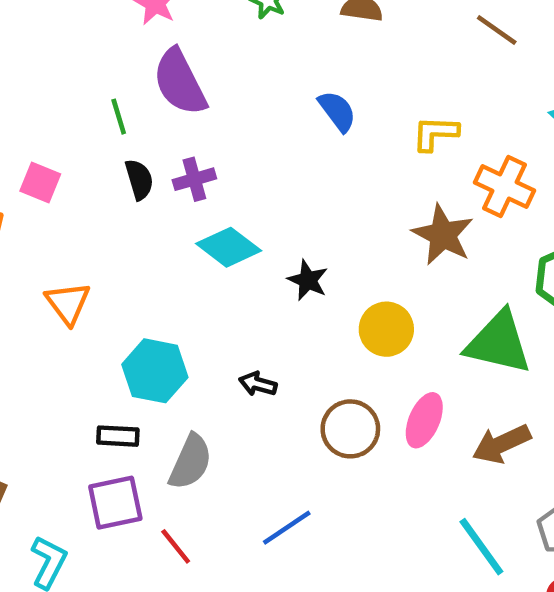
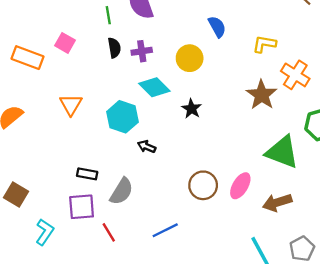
yellow circle: (386, 329) -> (190, 58), moved
cyan hexagon: (155, 371) -> (122, 117), moved
black arrow: (258, 384) -> (147, 147), moved

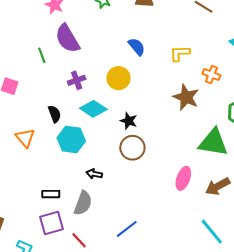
black semicircle: (114, 48) -> (54, 114), moved
orange cross: (295, 75) -> (211, 75), size x0.7
black arrow: (147, 147) -> (94, 174), moved
brown circle: (203, 185) -> (132, 148), moved

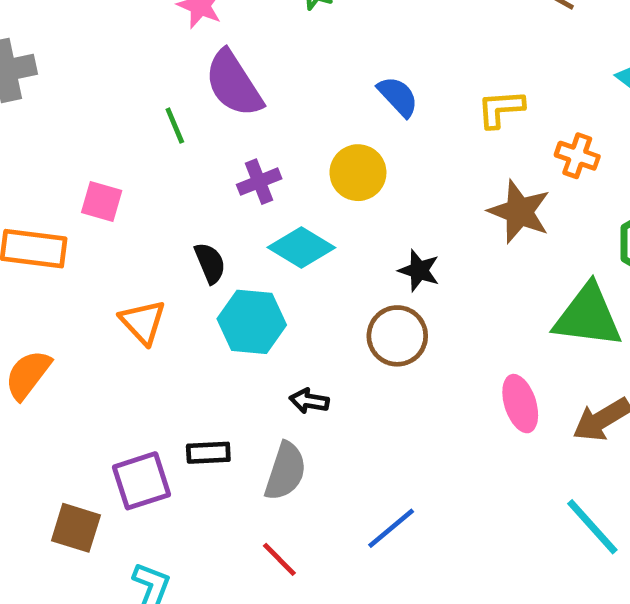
black star: (129, 121) -> (419, 270), moved
pink ellipse: (183, 178) -> (520, 404), turned -35
purple square: (52, 223) -> (142, 481), moved

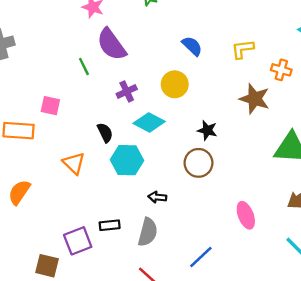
pink ellipse: (520, 404) -> (246, 215), moved

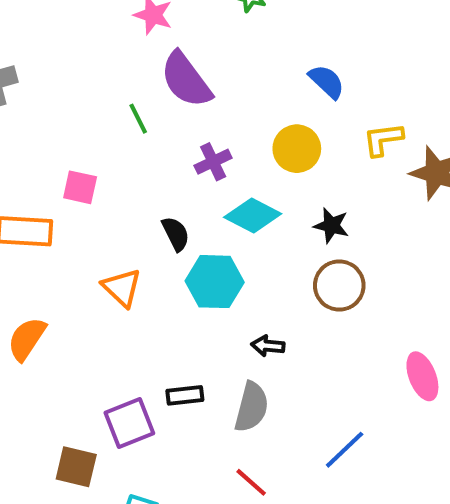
yellow L-shape: (243, 49) -> (383, 139), moved
black star: (207, 130) -> (331, 225), moved

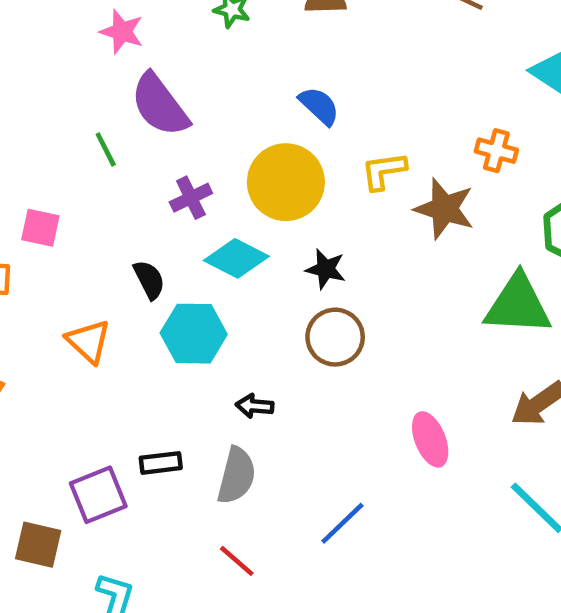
yellow circle: (297, 149) -> (286, 182), size x1.4

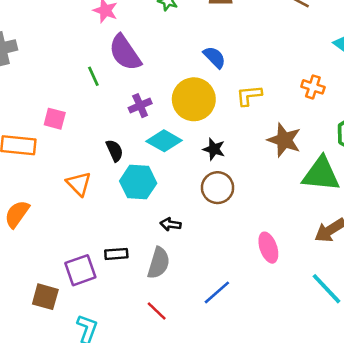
brown star: (444, 209) -> (284, 140), moved

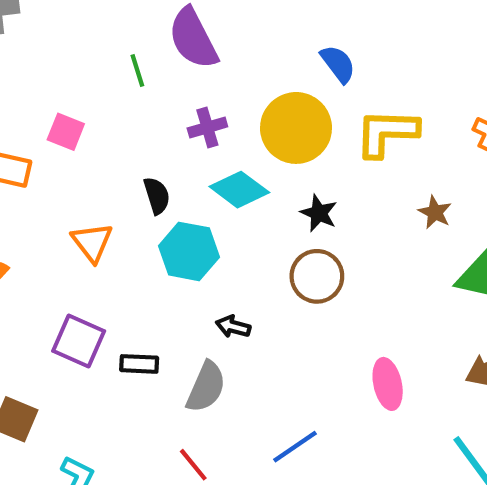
yellow L-shape: (249, 95) -> (387, 133), size x1.5
brown star: (284, 140) -> (435, 212), size x0.6
purple square: (80, 270) -> (79, 341), moved, turned 36

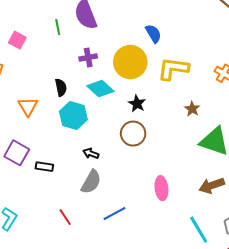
pink square: (66, 132) -> (17, 40), moved
gray semicircle: (206, 387) -> (91, 182), moved

